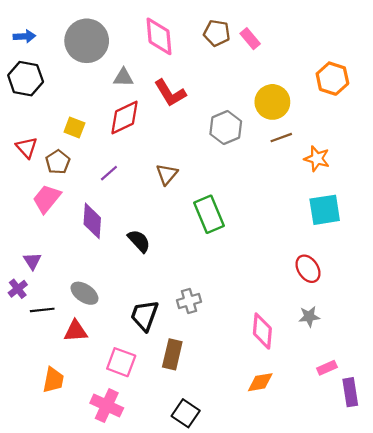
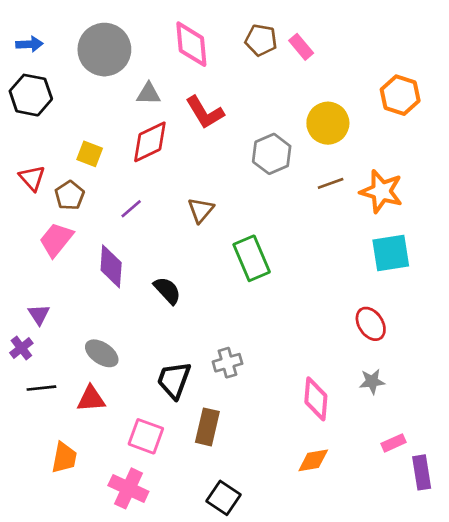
brown line: (281, 138) -> (331, 183), moved
orange star: (317, 159) -> (381, 191), size x1.4
black line: (42, 310) -> (41, 388), moved

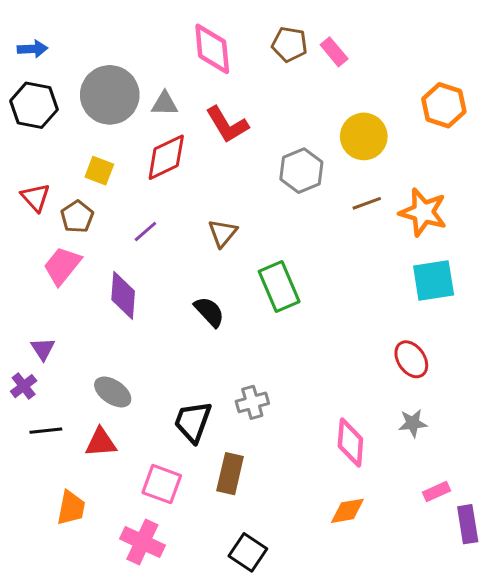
gray circle: (104, 50) -> (110, 95), moved
black semicircle: (167, 290) -> (209, 312), moved

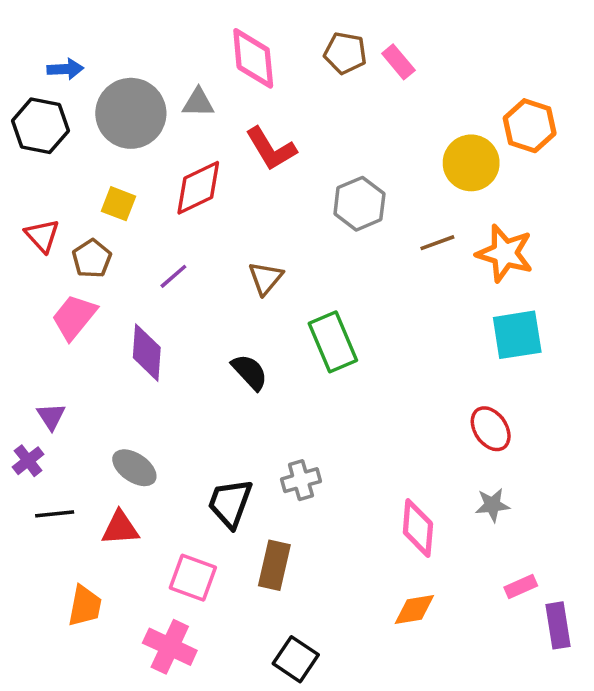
blue arrow: (32, 49) -> (65, 69), moved
gray triangle: (165, 104) -> (198, 103), moved
yellow circle: (364, 136) -> (471, 163), moved

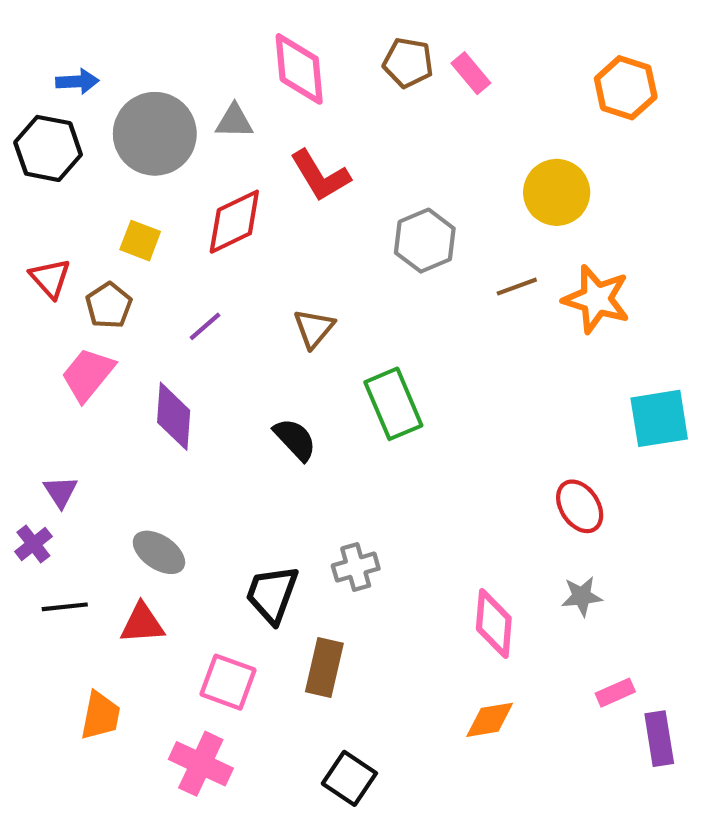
orange hexagon: (530, 126) -> (626, 88), moved
cyan square: (517, 335) -> (659, 418), moved

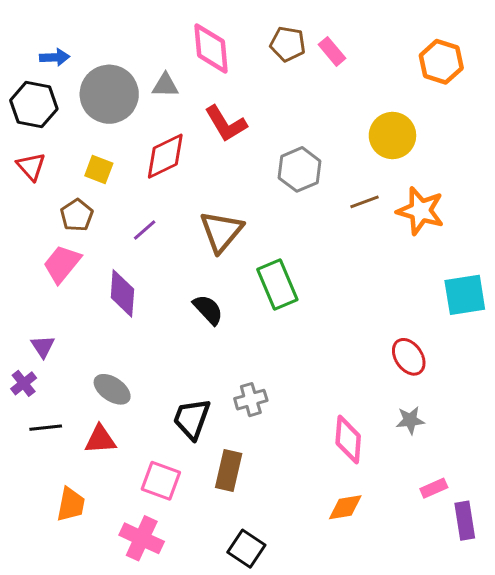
red triangle: (50, 278) -> (31, 166), moved
brown triangle: (314, 328) -> (221, 231), size x1.5

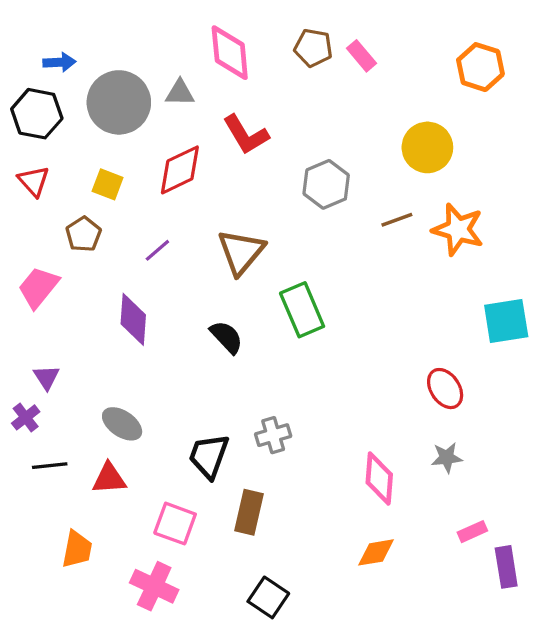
pink trapezoid: (62, 264) -> (38, 287), moved

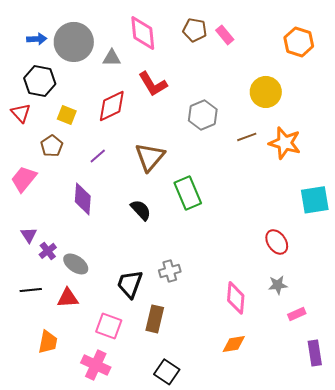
gray circle: (119, 102) -> (74, 42), moved
black hexagon: (37, 114) -> (40, 81), moved
purple cross: (26, 417) -> (48, 251), moved
pink rectangle: (472, 532) -> (297, 314), moved

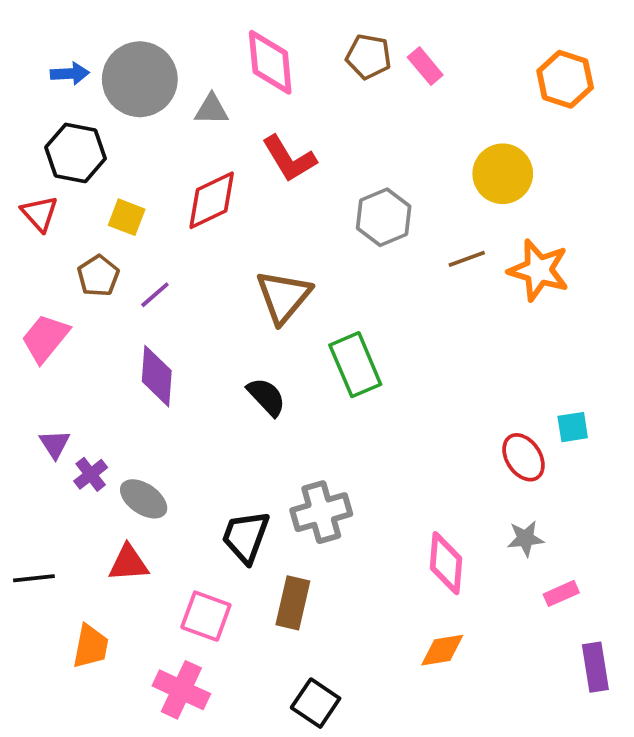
purple line: (98, 156) -> (155, 295), moved
cyan square: (315, 200) -> (573, 427), moved, size x0.6
gray cross: (170, 271) -> (321, 512), size x1.4
black line: (31, 290) -> (34, 578), moved

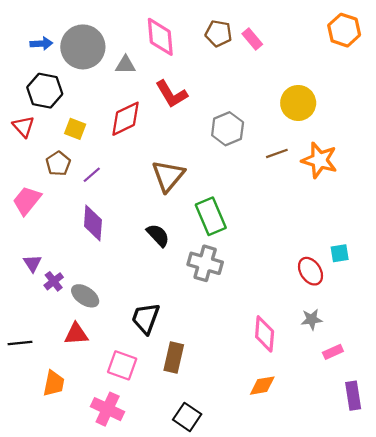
orange hexagon: (565, 79) -> (344, 30), moved
gray cross: (321, 512) -> (205, 263), moved, turned 32

